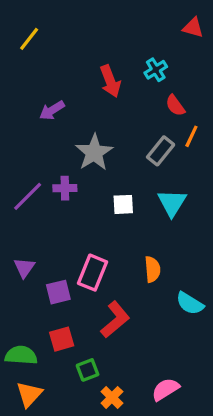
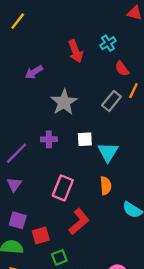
purple cross: (65, 188) -> (49, 139), moved
purple line: (28, 196) -> (16, 153), moved
cyan triangle: (172, 203) -> (108, 152), moved
purple square: (58, 292) -> (18, 220), moved, turned 30

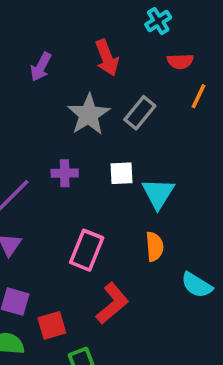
red arrow: (76, 51) -> (107, 58), moved
red semicircle: (122, 69) -> (180, 61), turned -56
purple arrow: (34, 72) -> (41, 67), turned -30
gray rectangle: (111, 101) -> (140, 113), moved

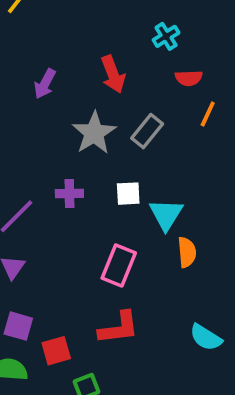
orange semicircle: (155, 247) -> (187, 252), moved
pink rectangle: (87, 250) -> (119, 265), moved
cyan semicircle: (197, 285) -> (206, 337), moved
red L-shape: (112, 303) -> (119, 328), turned 33

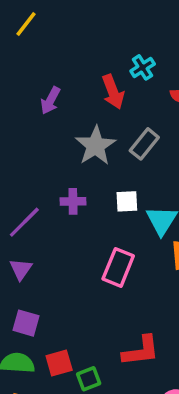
cyan cross: (166, 36) -> (143, 67), moved
red L-shape: (119, 328) -> (141, 351), moved
red square: (56, 351) -> (59, 363), moved

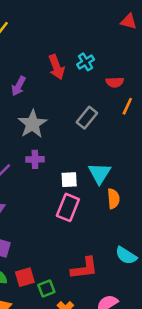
red arrow: (113, 92) -> (56, 67), moved
gray star: (96, 146) -> (32, 124), moved
white square: (127, 201) -> (69, 180), moved

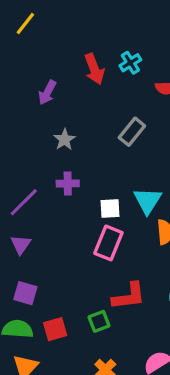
gray star: (32, 124) -> (65, 140), size x0.6
red L-shape: (84, 268) -> (129, 296), moved
green square: (46, 288) -> (99, 321), moved

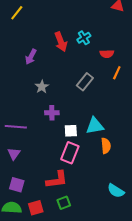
purple cross: (68, 183) -> (52, 113), moved
cyan triangle: (148, 201) -> (95, 126), turned 48
purple line: (24, 202) -> (16, 127), turned 50
red L-shape: (129, 296) -> (57, 180), moved

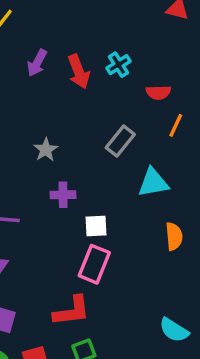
purple arrow: (31, 57) -> (37, 63), moved
cyan triangle: (95, 126) -> (153, 183), moved
orange semicircle: (106, 146) -> (174, 236), moved

